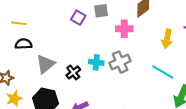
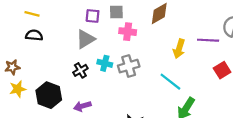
purple square: (78, 18) -> (93, 16), turned -32
pink cross: (124, 29) -> (128, 32), moved
gray triangle: (46, 64) -> (85, 39), moved

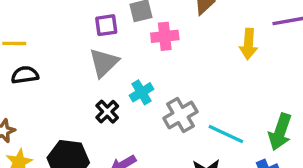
cyan cross: (105, 63) -> (142, 92), turned -32
gray cross: (129, 66) -> (180, 115), moved
cyan line: (170, 82) -> (226, 134), moved

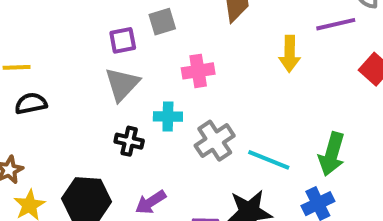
pink cross: (165, 36) -> (198, 71), moved
cyan cross: (142, 92) -> (168, 116), turned 35
black cross: (107, 112) -> (129, 141), turned -30

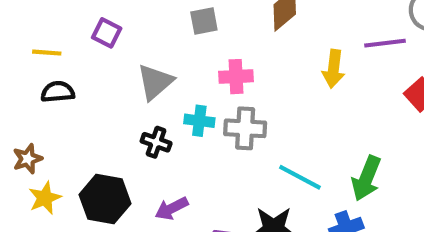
purple square: (123, 40) -> (107, 33), moved, turned 32
gray cross: (215, 141) -> (245, 128), moved, turned 30

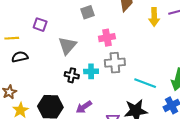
yellow arrow: (333, 69) -> (154, 17), moved
cyan cross: (199, 121) -> (91, 71), moved

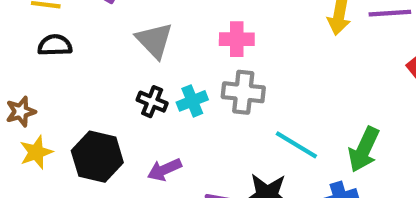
gray triangle: (67, 46) -> (154, 40), turned -36
cyan cross: (91, 71) -> (192, 101), turned -32

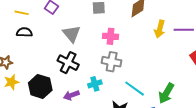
cyan cross: (192, 101) -> (95, 84), moved
black cross: (152, 102) -> (68, 63), size x1.5

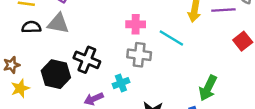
gray triangle: (72, 34) -> (58, 23), moved, turned -36
black hexagon: (40, 86) -> (56, 74), moved
cyan line: (135, 89) -> (171, 38), moved

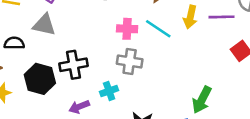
black semicircle: (31, 27) -> (14, 43), moved
cyan line: (171, 38) -> (158, 29), moved
black cross: (87, 60) -> (74, 65), turned -35

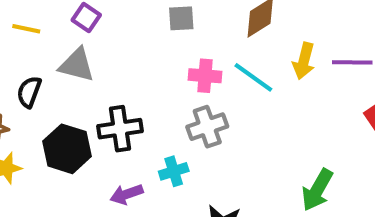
black semicircle: (14, 43) -> (29, 92), turned -72
gray cross: (130, 61) -> (207, 127), turned -30

